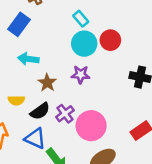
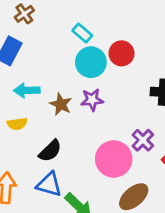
brown star: (47, 83) -> (61, 104), moved
yellow semicircle: (16, 100) -> (17, 124), moved
purple cross: (65, 114) -> (143, 140), moved

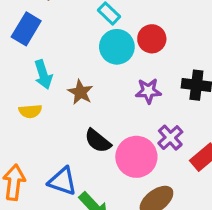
cyan arrow: (27, 90) -> (43, 74), turned -110
purple star: (92, 100) -> (148, 91), moved
black semicircle: (50, 151) -> (98, 141), moved, turned 80

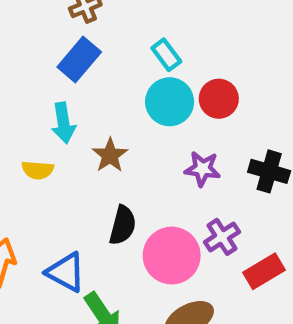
blue rectangle: (26, 29) -> (79, 60), moved
black semicircle: (98, 141) -> (123, 225), turned -124

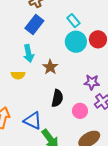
purple star: (203, 169) -> (92, 82), moved
pink circle: (172, 256) -> (80, 111), size x0.6

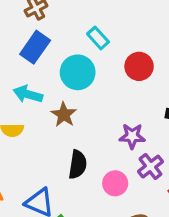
cyan circle: (76, 42) -> (78, 72), moved
cyan arrow: (29, 53) -> (28, 94), turned 120

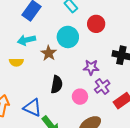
cyan circle: (78, 72) -> (68, 37), moved
cyan arrow: (28, 94) -> (26, 40), turned -30

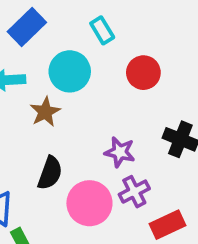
cyan circle: (68, 37) -> (70, 71), moved
pink circle: (80, 97) -> (89, 203), size x1.5

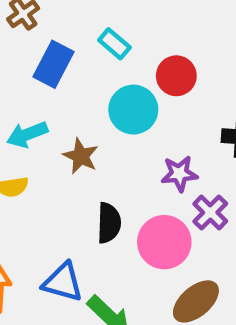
blue rectangle: (27, 27) -> (53, 64), moved
cyan circle: (70, 71) -> (133, 110), moved

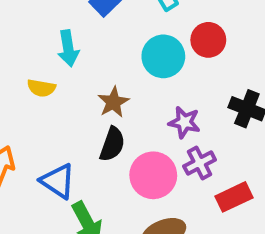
cyan arrow: (27, 134) -> (68, 48), turned -96
brown star: (81, 156) -> (113, 102), moved

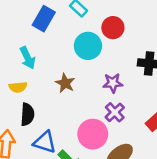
black semicircle: (112, 144) -> (27, 114), moved
purple cross: (200, 163) -> (115, 112), moved
pink circle: (153, 175) -> (93, 134), moved

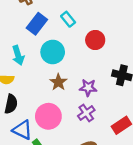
cyan circle: (88, 46) -> (53, 52), moved
brown star: (65, 83) -> (58, 82), moved
pink circle: (93, 134) -> (48, 116), moved

